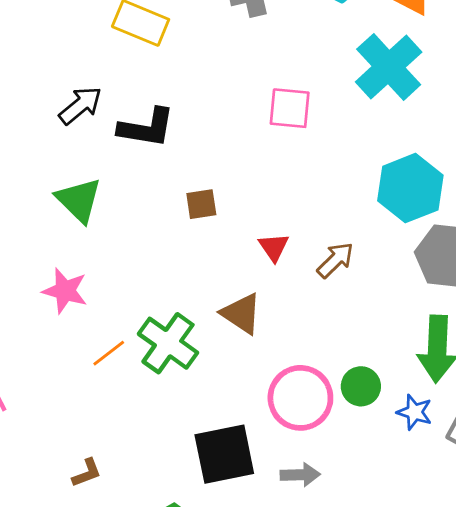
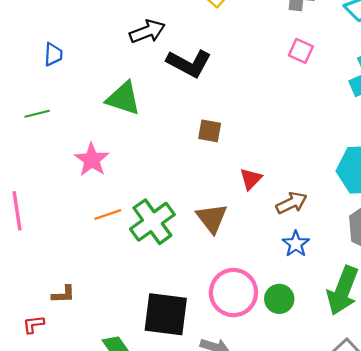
pink square: (290, 108) -> (301, 51), moved, size x0.7
green triangle: (79, 200) -> (123, 98), turned -45
blue star: (415, 412) -> (296, 244), moved

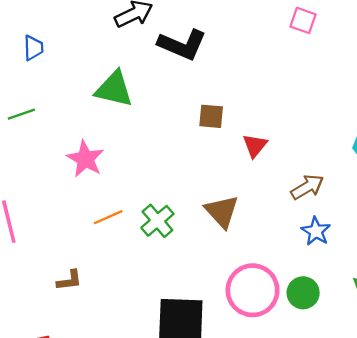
red triangle: (251, 179) -> (255, 145), moved
green cross: (152, 222) -> (157, 221), size x0.7
brown L-shape: (63, 294) -> (69, 280), moved

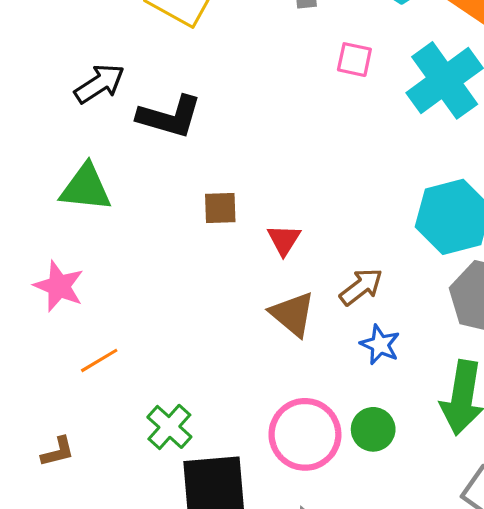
pink square: (303, 20) -> (354, 60), moved
brown triangle: (222, 211) -> (293, 314), moved
green cross: (157, 221) -> (169, 427), moved

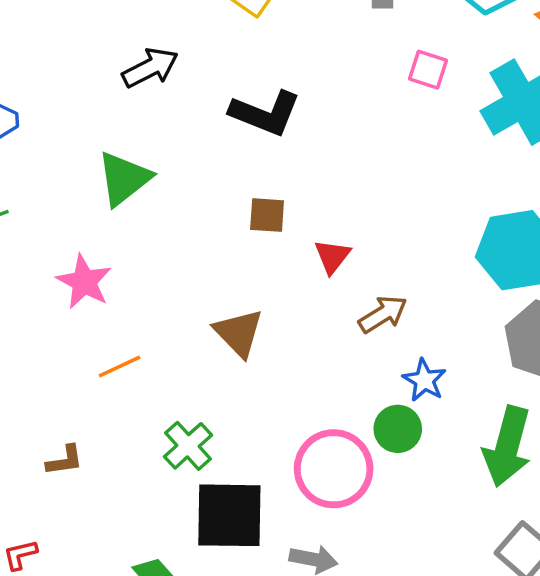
black L-shape: (170, 117) -> (265, 113), moved
green triangle: (86, 188) -> (124, 179), turned -50
brown arrow: (361, 287) -> (383, 314), moved
brown triangle: (293, 314) -> (239, 333), moved
green circle: (373, 429) -> (398, 429), moved

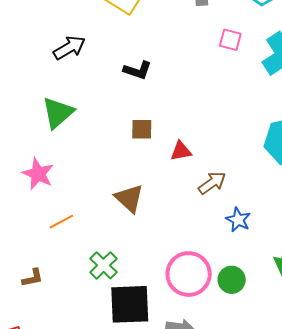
black L-shape: (265, 113) -> (137, 70), size x0.7
red triangle: (332, 256) -> (181, 151), turned 45
green circle: (398, 429) -> (232, 280), moved

